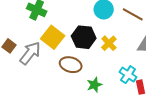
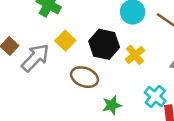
yellow square: (53, 37) -> (65, 41), size x0.7

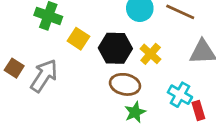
yellow square: (65, 41) -> (78, 39), moved
brown ellipse: (84, 77) -> (125, 84), moved

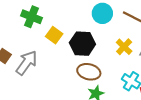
yellow cross: (151, 54) -> (124, 47), moved

